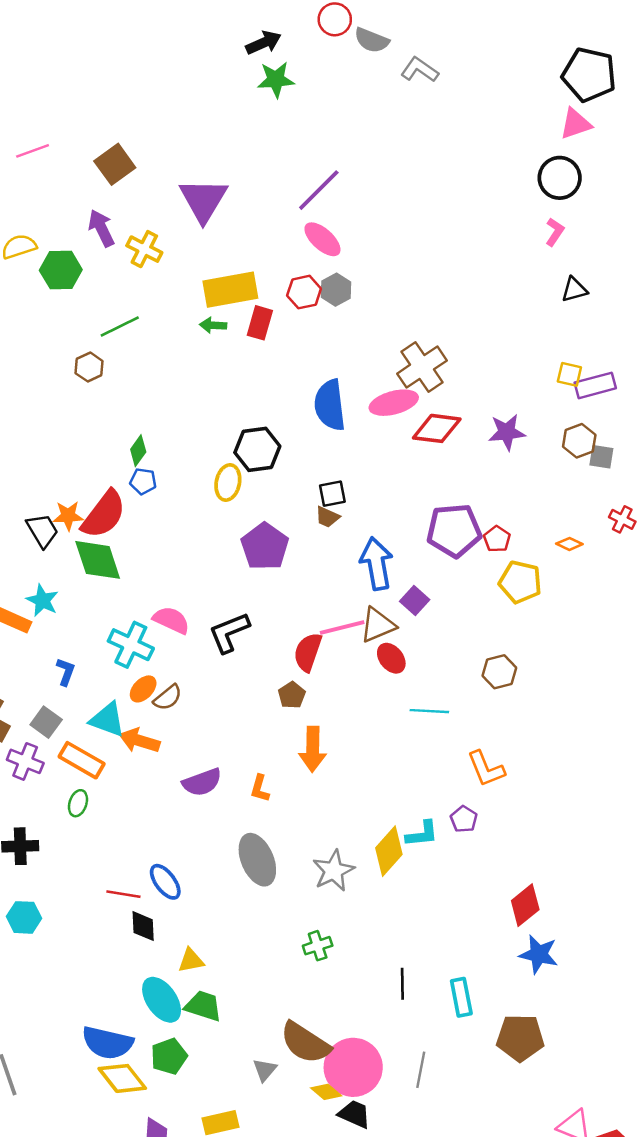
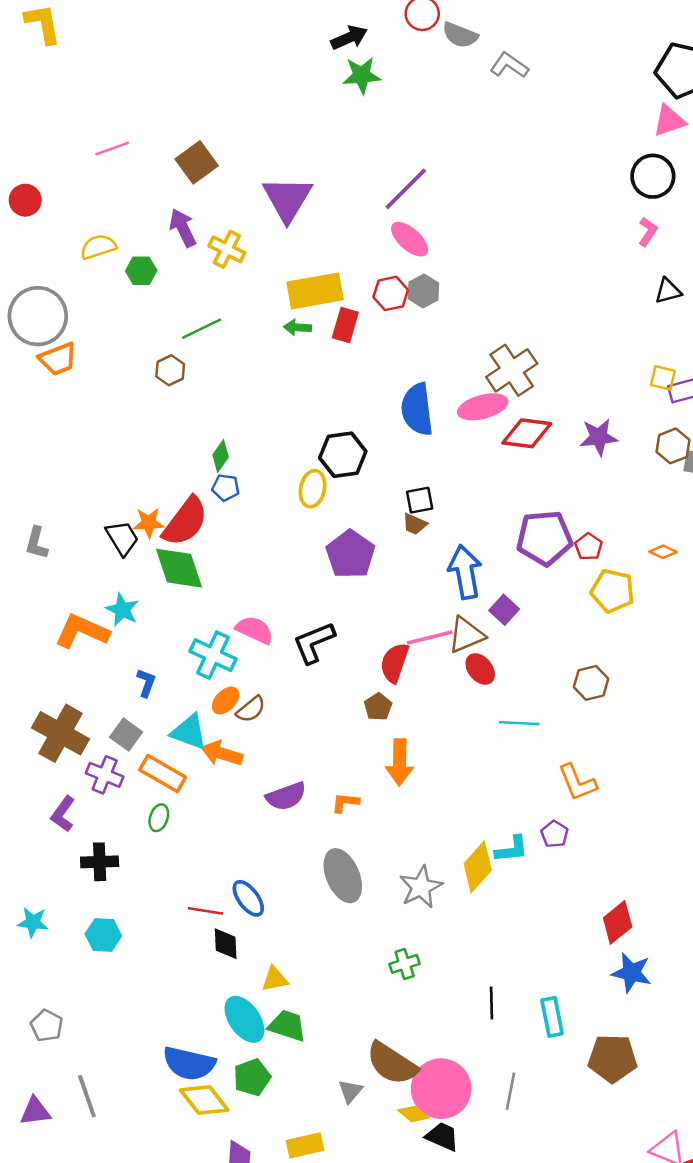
green hexagon: (61, 270) -> (141, 271), size x0.7
orange L-shape: (260, 788) -> (345, 803), turned 80

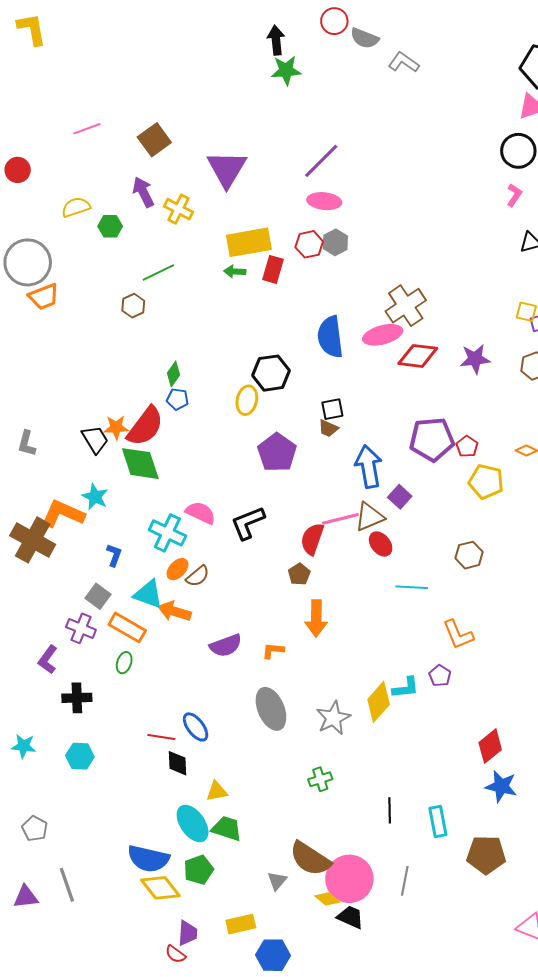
black arrow: (349, 38) -> (276, 40), turned -72
pink ellipse: (410, 239) -> (324, 201), turned -36
brown cross: (61, 733) -> (33, 540), moved

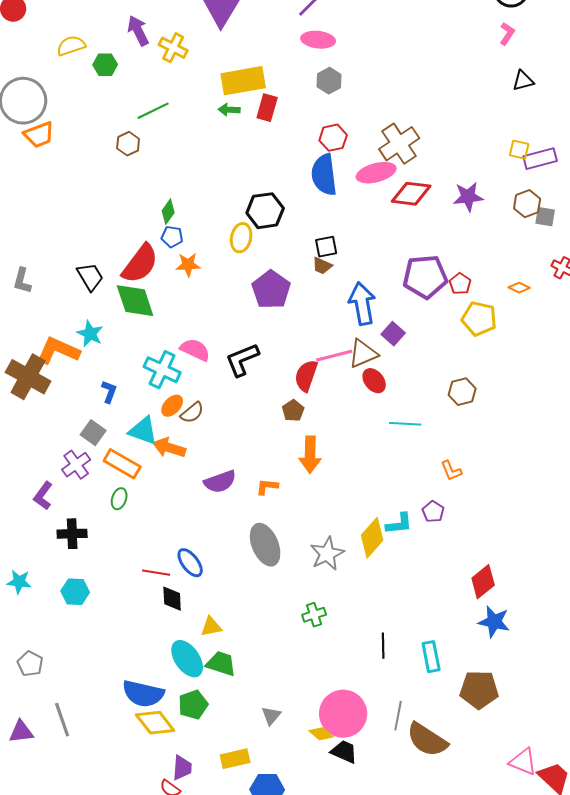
red hexagon: (309, 244) -> (333, 138), moved
orange star: (116, 427) -> (188, 265), moved
purple cross: (81, 628) -> (76, 465), turned 32
orange L-shape: (458, 634) -> (451, 471), size x0.7
brown semicircle: (310, 859) -> (427, 740), moved

